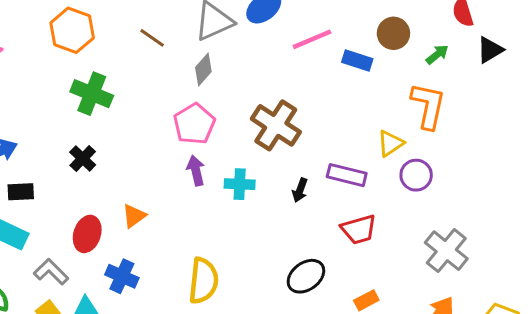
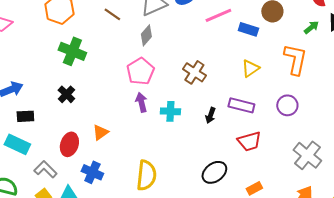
green arrow: (437, 54) -> (311, 27), moved
brown cross: (276, 125) -> (194, 72), size x0.7
yellow triangle: (390, 143) -> (250, 68), moved

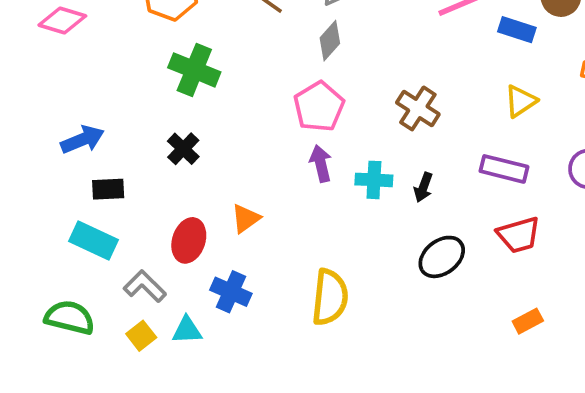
black arrow: (210, 115) -> (423, 187), moved
black ellipse: (214, 172) -> (442, 257), moved

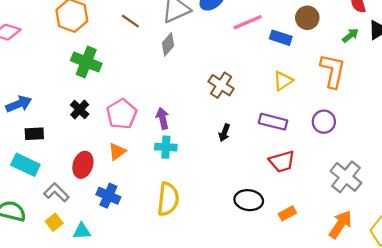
pink pentagon: (319, 107) -> (122, 114), moved
cyan cross: (374, 180) -> (166, 147), moved
black ellipse: (442, 257) -> (249, 200), moved, turned 44
cyan triangle: (187, 330) -> (82, 231), moved

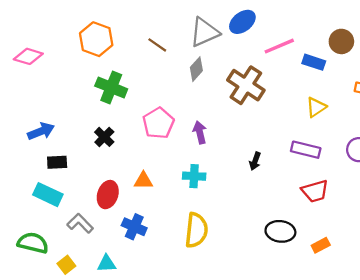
brown cross: (221, 85) -> (246, 85), moved, size x1.4
pink pentagon: (122, 114) -> (158, 123), moved
purple arrow: (162, 118) -> (200, 132), moved
orange triangle: (117, 152) -> (143, 181), turned 36
yellow square: (54, 222) -> (66, 265), moved

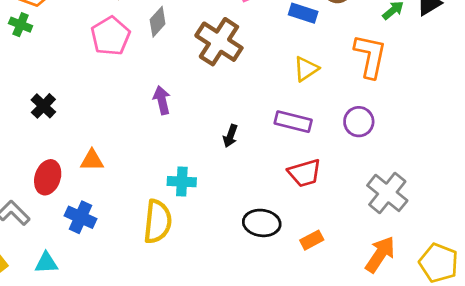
green cross: (111, 87) -> (21, 25), moved, size x0.6
pink pentagon: (158, 123) -> (110, 36), moved
cyan cross: (194, 176) -> (182, 182), moved

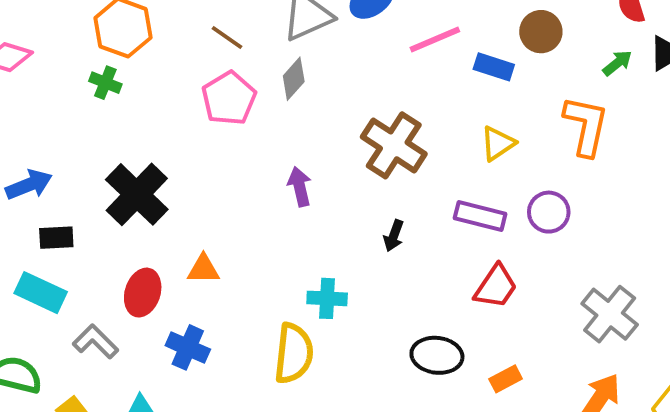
brown cross: (219, 42) -> (394, 145), moved
black cross: (43, 106) -> (137, 194), size x1.8
purple circle: (359, 122) -> (549, 212), moved
red trapezoid: (305, 173) -> (496, 287), turned -40

